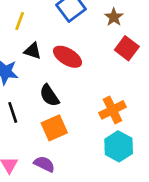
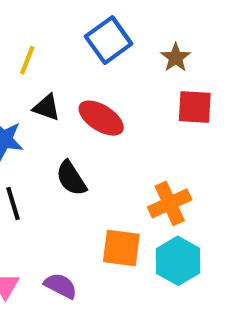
red square: (127, 48) -> (195, 107), turned -35
orange square: (54, 128) -> (121, 248), moved, turned 30

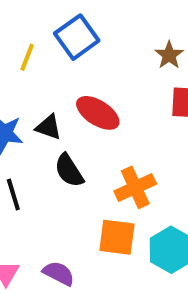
blue square: (109, 40) -> (77, 37), moved
black triangle: (47, 107) -> (49, 127), moved
orange cross: (170, 203) -> (135, 187), moved

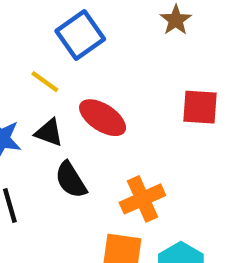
brown star: (169, 55) -> (176, 20), moved
yellow line: (27, 57) -> (45, 82), moved, turned -76

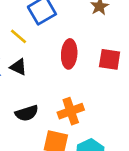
red ellipse: (103, 118) -> (69, 54), moved, turned 56
black semicircle: (71, 180) -> (27, 113), moved, turned -80

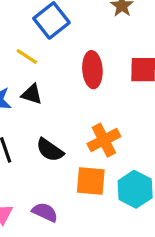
black semicircle: (27, 113) -> (50, 150), turned 60

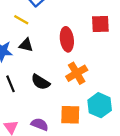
red ellipse: (92, 70) -> (67, 39), moved
orange square: (91, 181) -> (70, 115), moved

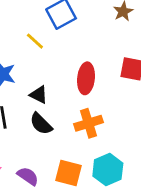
black triangle: (26, 45) -> (39, 95), moved

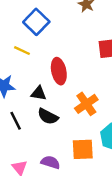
red ellipse: (86, 78) -> (59, 71), moved

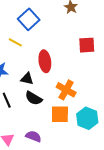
orange cross: (86, 104) -> (66, 90), turned -30
orange square: (83, 149) -> (60, 114), moved

